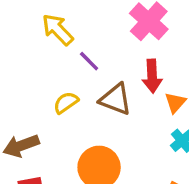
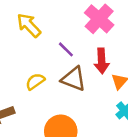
purple line: (89, 61) -> (66, 49), moved

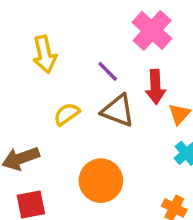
yellow arrow: (29, 25) -> (45, 54), moved, turned -148

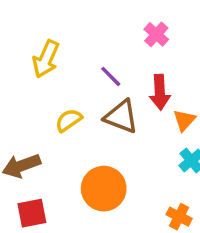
pink cross: (152, 30) -> (156, 34), size x0.6
yellow arrow: (45, 54) -> (46, 59), turned 36

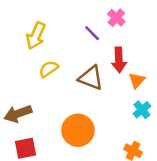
purple line: (111, 76) -> (92, 33), moved
yellow semicircle: (69, 120) -> (49, 69), moved

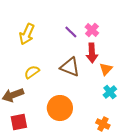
pink cross: (116, 18) -> (92, 30), moved
yellow semicircle: (49, 69) -> (32, 72), moved

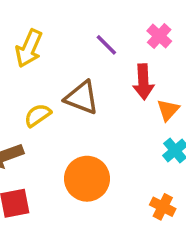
pink cross: (92, 30) -> (159, 36), moved
brown triangle: (70, 67) -> (82, 98), moved

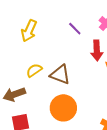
brown triangle: (82, 98) -> (60, 75), moved

